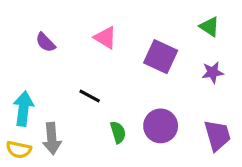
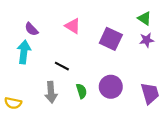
purple star: (213, 72) -> (147, 40), moved
cyan arrow: (23, 109) -> (24, 52), moved
gray arrow: (52, 139) -> (51, 92), moved

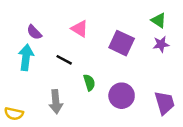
black line: (62, 66) -> (64, 60), moved
green semicircle: (81, 91) -> (89, 83), moved

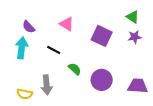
green semicircle: (89, 83) -> (75, 69), turned -32
purple trapezoid: (165, 103) -> (138, 86), turned -70
yellow semicircle: (14, 114) -> (25, 94), moved

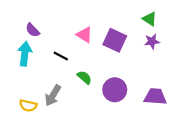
pink triangle: (67, 24) -> (84, 35), moved
gray arrow: (47, 85) -> (53, 95), turned 36

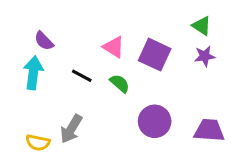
green semicircle: (84, 77) -> (120, 83), moved

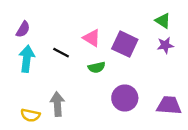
purple semicircle: (44, 41) -> (23, 29), moved, turned -105
black line: (82, 76) -> (61, 53), moved
green semicircle: (120, 83) -> (97, 67), turned 126
gray arrow: (71, 129) -> (57, 104), turned 145

